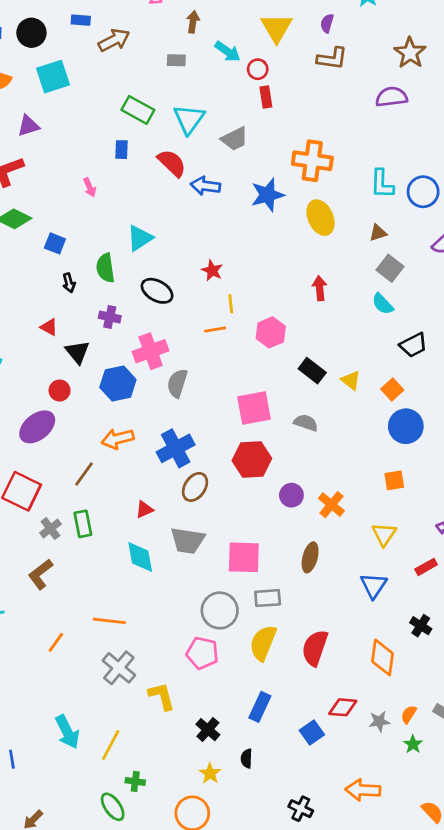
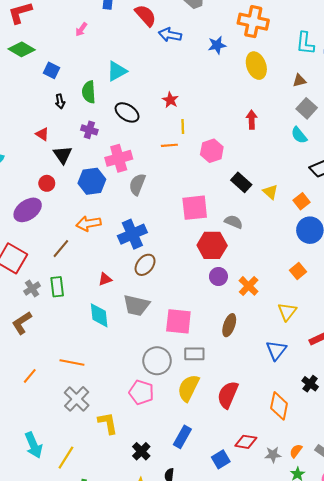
pink arrow: (90, 187) -> (81, 29), turned 56
blue star: (268, 195) -> (217, 45), size x0.7
red hexagon: (252, 459) -> (212, 245), moved
orange square: (394, 480) -> (298, 271), turned -35

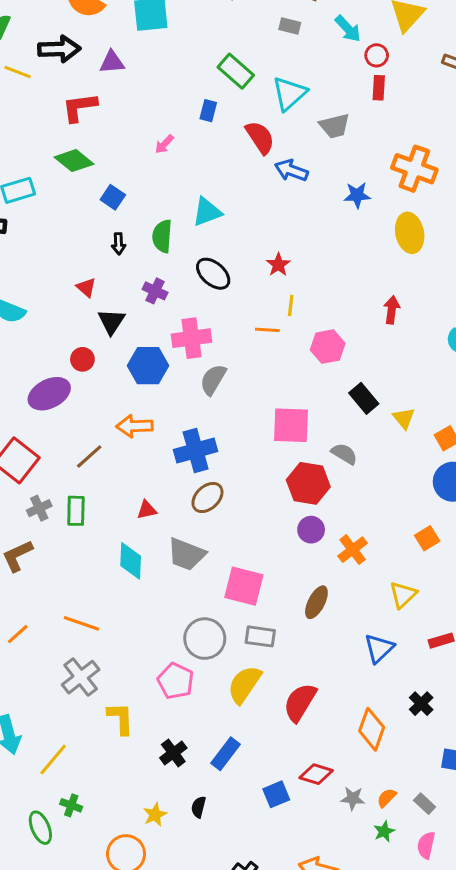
black cross: (141, 451) -> (173, 753), moved

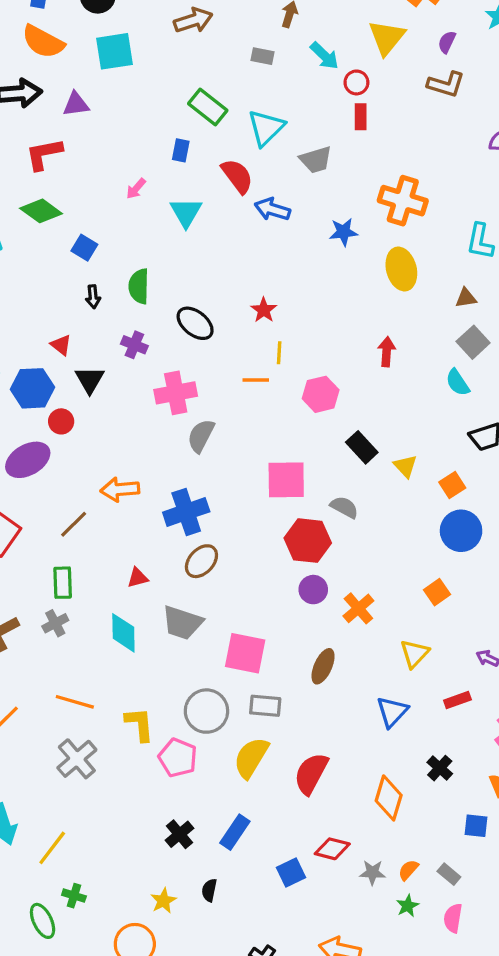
cyan triangle: (207, 212) -> (186, 212), moved, turned -36
blue hexagon: (148, 366) -> (33, 388), moved
gray cross: (39, 508) -> (55, 623), moved
yellow L-shape: (121, 718) -> (139, 724), moved

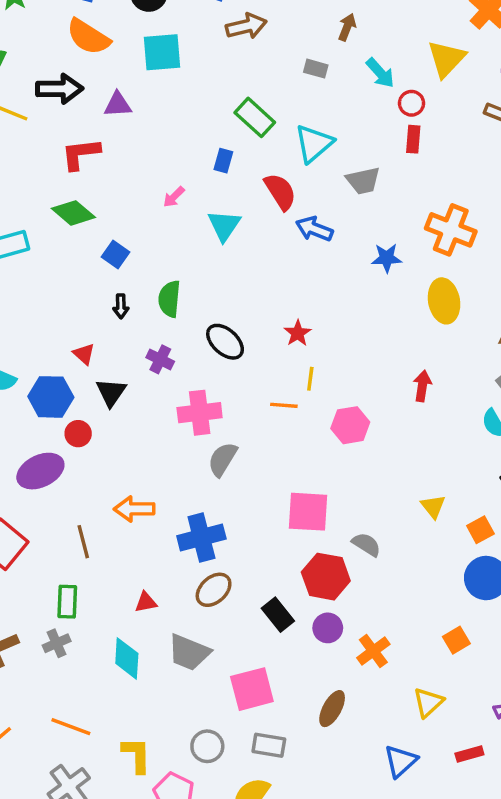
black rectangle: (362, 447) -> (278, 615), moved
brown line: (74, 524) -> (83, 542), turned -64
pink square: (245, 653) -> (252, 689), turned -30
gray circle: (206, 711) -> (207, 746), size x0.7

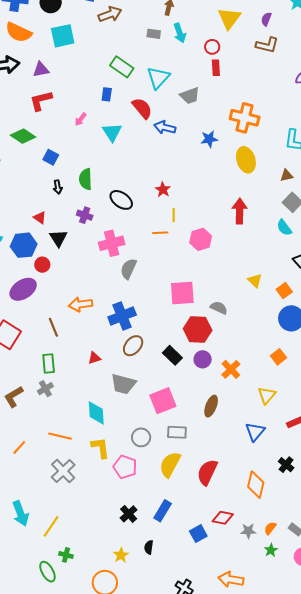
cyan arrow: (380, 73) -> (180, 33), moved, turned 30
red L-shape: (81, 154) -> (41, 101), moved
red arrow: (422, 386) -> (240, 211), size x1.4
cyan diamond: (127, 658) -> (96, 413), moved

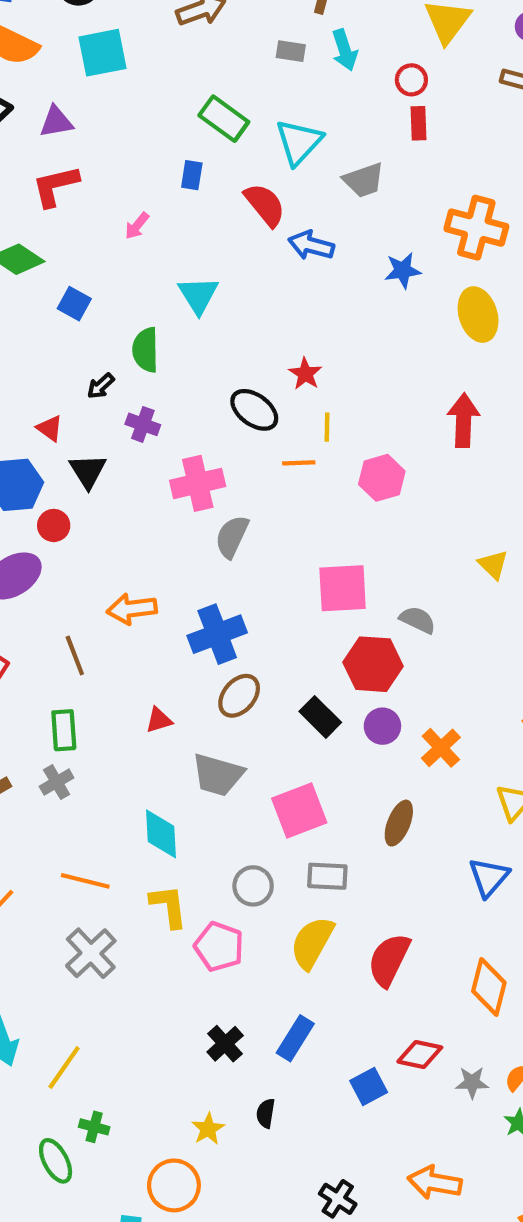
cyan triangle: (112, 132) -> (198, 295), moved
black arrow: (58, 187) -> (101, 386), moved, turned 56
black ellipse: (121, 200) -> (254, 410), moved

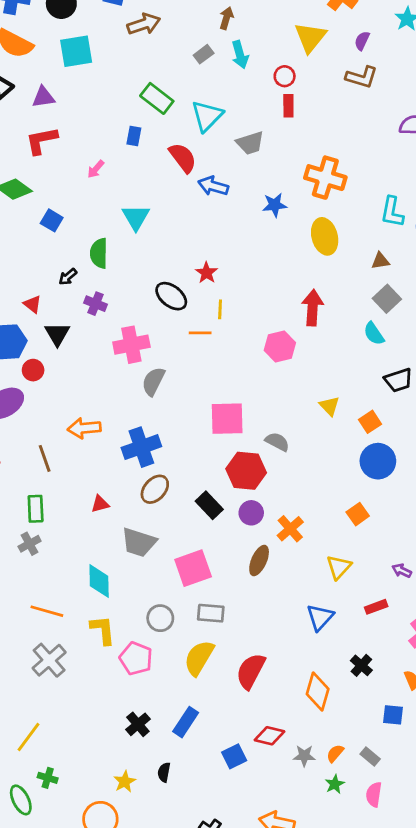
gray rectangle: (291, 51) -> (204, 54), turned -48
pink hexagon: (382, 478) -> (280, 346), moved
brown ellipse: (399, 823) -> (259, 561), moved

